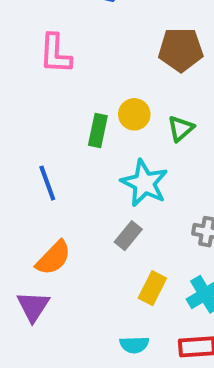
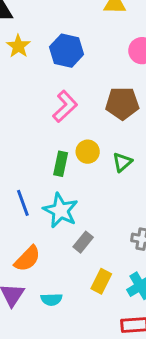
pink L-shape: (55, 54) -> (65, 106), moved, turned -136
cyan star: (144, 183) -> (61, 210), moved
cyan semicircle: (134, 345) -> (51, 299), moved

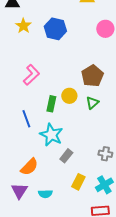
brown pentagon: (122, 103) -> (92, 76), moved, turned -30
pink L-shape: (65, 106) -> (31, 75), moved
blue line: (23, 203) -> (26, 119), moved

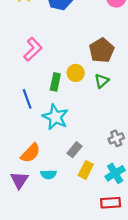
gray cross: (105, 154) -> (116, 138), turned -32
gray rectangle: (66, 156) -> (75, 150), moved
cyan semicircle: (45, 194) -> (49, 174), moved

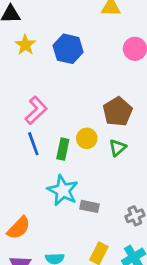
blue line: (27, 99) -> (33, 144), moved
gray rectangle: (75, 150) -> (89, 206), moved, turned 63
orange semicircle: (31, 153) -> (19, 228), moved

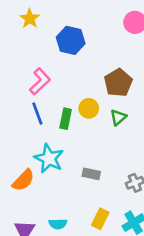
blue hexagon: (68, 49) -> (71, 40), moved
cyan star: (63, 190) -> (49, 158), moved
orange semicircle: (19, 228) -> (23, 180), moved

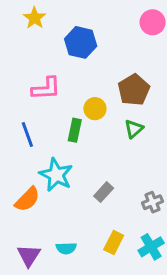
pink L-shape: (40, 81) -> (46, 88), turned 40
yellow circle: (89, 108) -> (95, 109), moved
blue line: (37, 113) -> (27, 135), moved
gray rectangle: (91, 174) -> (104, 192), turned -60

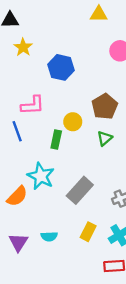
blue line: (27, 135) -> (17, 131), moved
gray rectangle: (104, 192) -> (80, 190), size x1.6

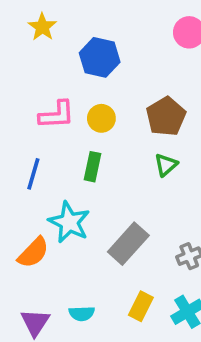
yellow circle: (73, 122) -> (101, 118), moved
blue line: (17, 131) -> (33, 174), moved, turned 36

